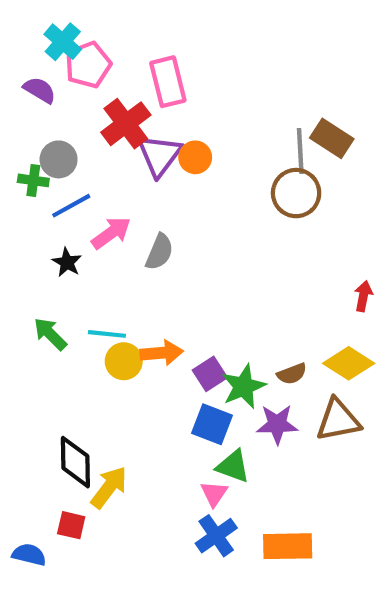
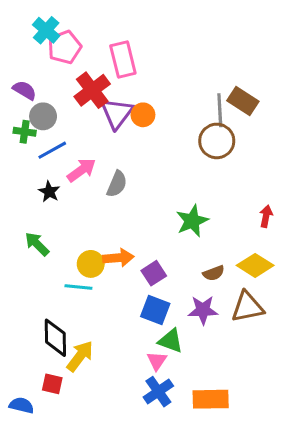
purple semicircle: (40, 90) -> (25, 90), moved
cyan line: (107, 334) -> (78, 287), moved
green star: (244, 386) -> (192, 221), moved

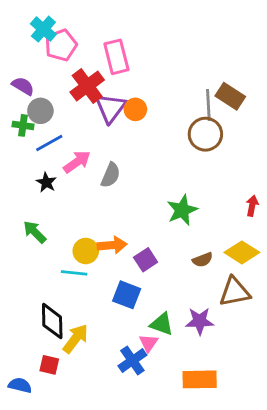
blue square: (155, 310) -> (127, 295), moved
purple star: (203, 310) -> (200, 321), moved
blue cross: (158, 392) -> (132, 360), moved

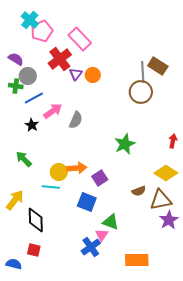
pink rectangle: (116, 57) -> (80, 39), turned -30
purple triangle: (111, 108) -> (76, 74), size x0.6
brown semicircle: (203, 260) -> (139, 191), moved
purple star: (200, 321) -> (169, 220), moved, turned -30
yellow arrow: (76, 339) -> (15, 200), moved

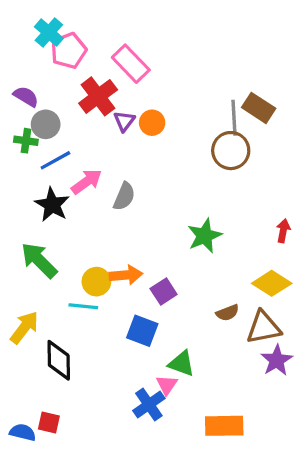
black star: (32, 125) -> (52, 205), size x1.5
green arrow: (24, 159) -> (39, 260), size x1.4
red square: (34, 250) -> (49, 423), moved

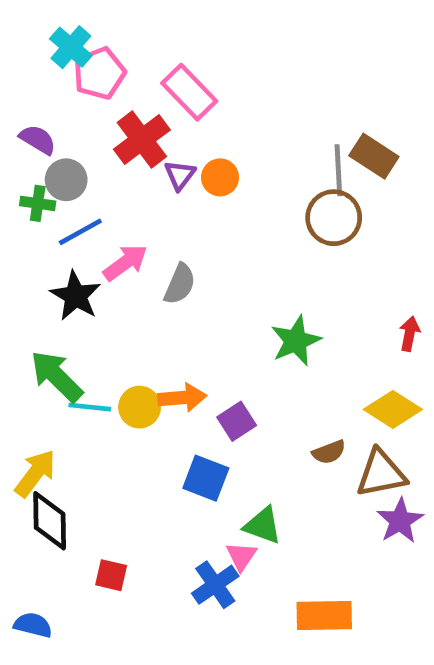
cyan line: (83, 306) -> (90, 407), moved
black diamond: (59, 360) -> (50, 521), moved
red square: (49, 423) -> (111, 575), moved

